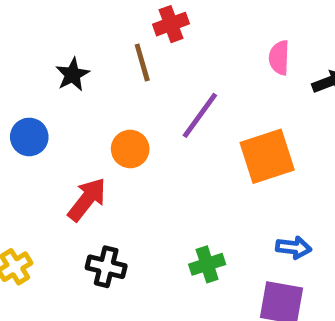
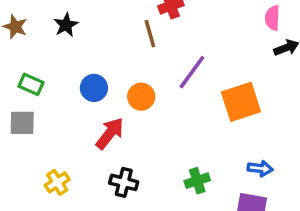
pink semicircle: (279, 58) -> (272, 18), moved
black star: (72, 75) -> (66, 25), moved
blue circle: (29, 137) -> (94, 88), moved

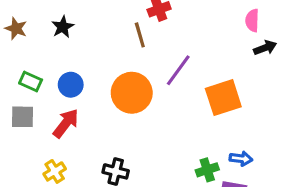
blue circle: (94, 88) -> (71, 85), moved
orange circle: (141, 97) -> (132, 93), size x1.6
red arrow: (110, 133) -> (66, 123), moved
green cross: (197, 181) -> (207, 170), moved

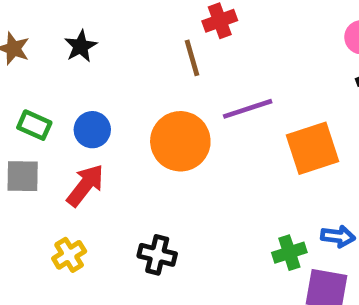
purple line: (178, 70) -> (248, 109), turned 36

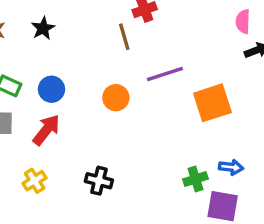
orange circle: (180, 141) -> (116, 98), size x0.6

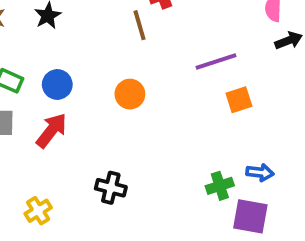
purple line: (165, 74) -> (216, 62), moved
orange square: (212, 103) -> (239, 100), size x0.6
yellow cross: (35, 181) -> (38, 211), moved

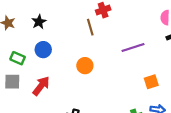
blue circle: (57, 84) -> (43, 50), moved
orange square: (239, 100) -> (151, 82), moved

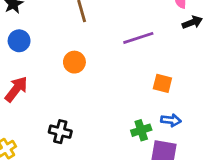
orange square: (151, 82) -> (162, 83), turned 32

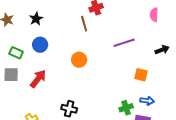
black arrow: (192, 22) -> (162, 50), moved

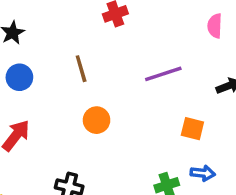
brown line: (84, 24) -> (81, 69), moved
orange circle: (79, 60) -> (97, 120), moved

